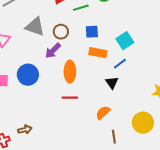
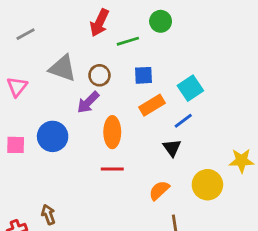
orange rectangle: (98, 53) -> (152, 105), turned -42
yellow circle: (143, 123) -> (207, 185), moved
brown arrow: (25, 130) -> (48, 215), turned -96

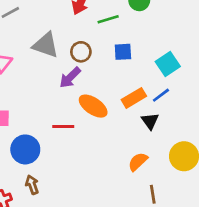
orange rectangle: (152, 105) -> (134, 98), moved
orange ellipse: (112, 132) -> (93, 106), turned -56
blue circle: (53, 136) -> (25, 149), moved
red line: (112, 169) -> (63, 126), moved

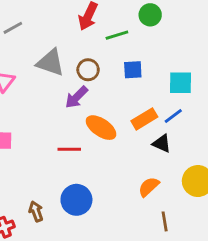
cyan square: (168, 64) -> (180, 83), turned 35
black triangle: (150, 121) -> (162, 143), turned -30
blue circle: (25, 149) -> (76, 200), moved

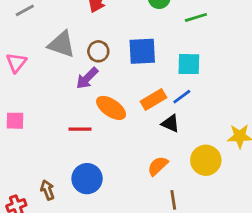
green line: (117, 35) -> (196, 17), moved
blue square: (133, 70) -> (142, 51), size x1.5

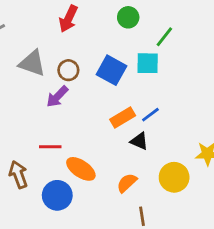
green line: (196, 17) -> (164, 37), turned -35
blue square: (142, 51) -> (111, 70), turned 32
cyan square: (189, 64) -> (148, 63), moved
orange ellipse: (111, 108) -> (81, 169), moved
brown arrow: (47, 190) -> (18, 174), moved, size x1.4

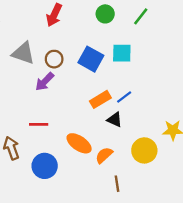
green line: (164, 37) -> (141, 16), moved
orange ellipse: (81, 169) -> (79, 143), moved

